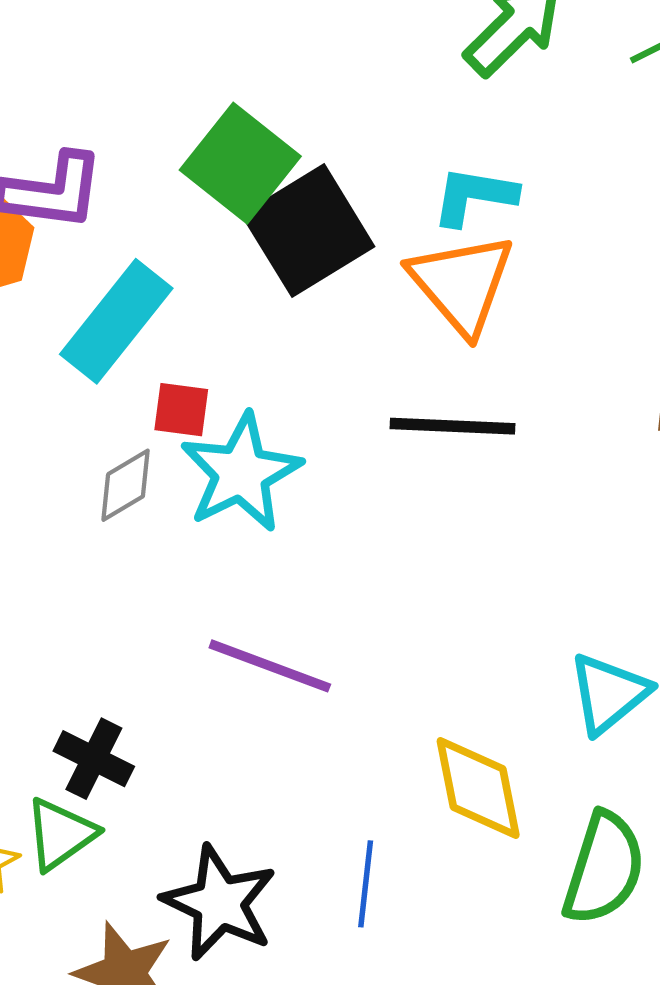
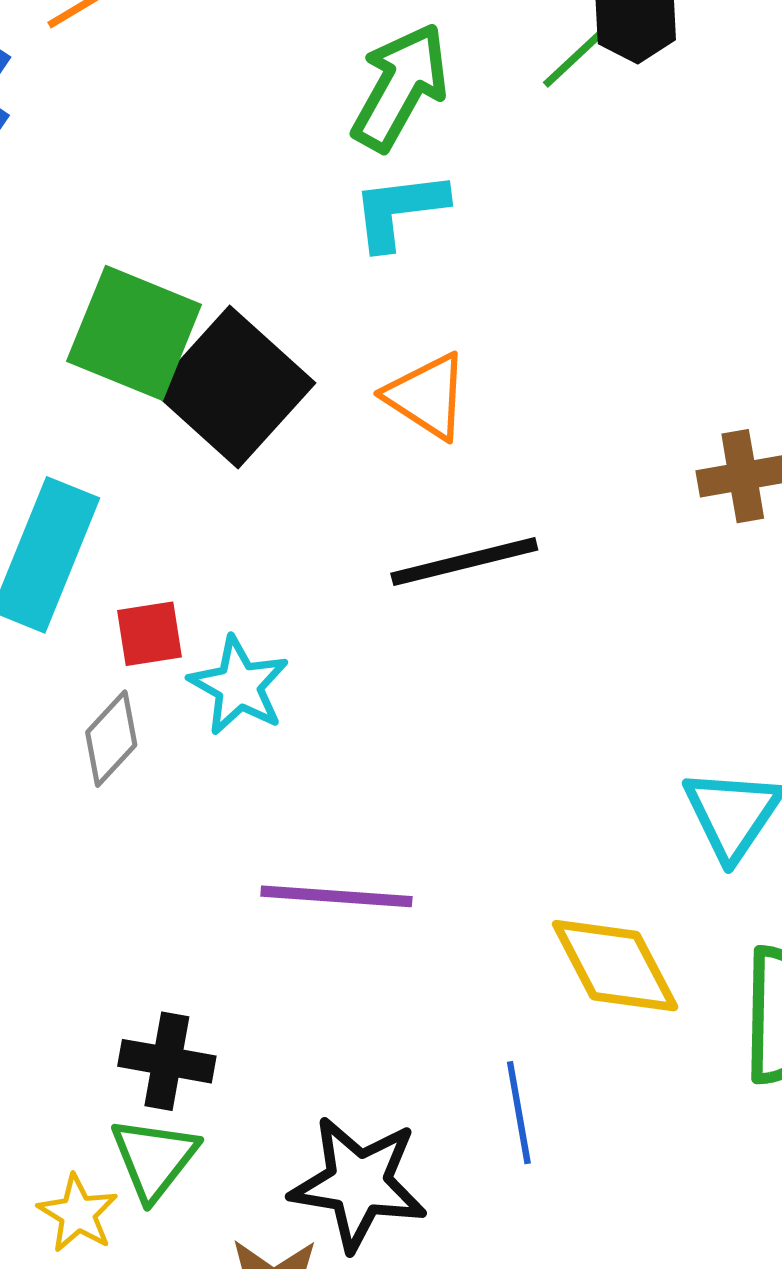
cyan L-shape: (474, 196) -> (399, 210), moved
orange triangle: (462, 284) -> (427, 396), size x0.7
cyan star: (241, 473) -> (239, 686), size x0.7

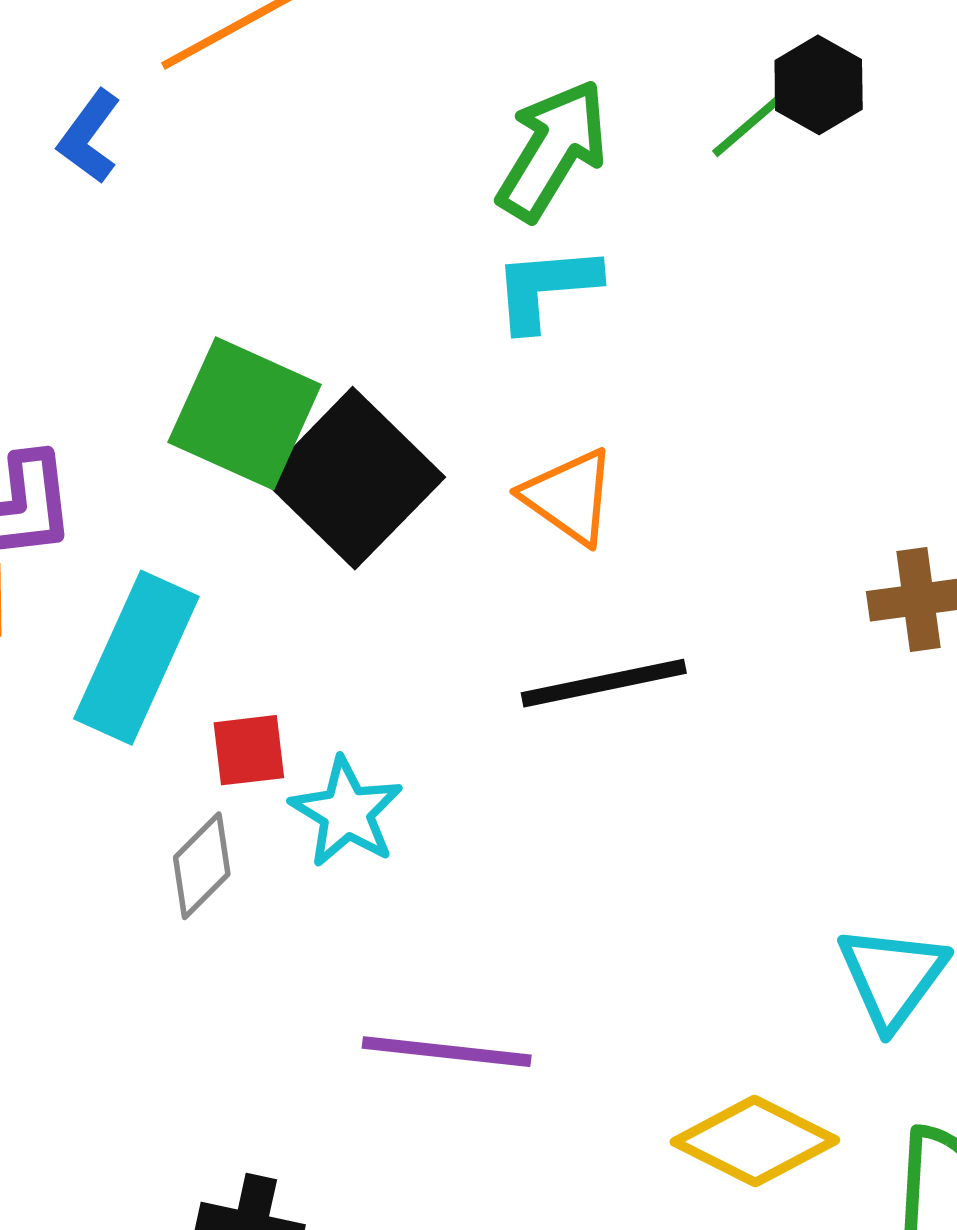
yellow diamond: (615, 966) -> (755, 1141), turned -38

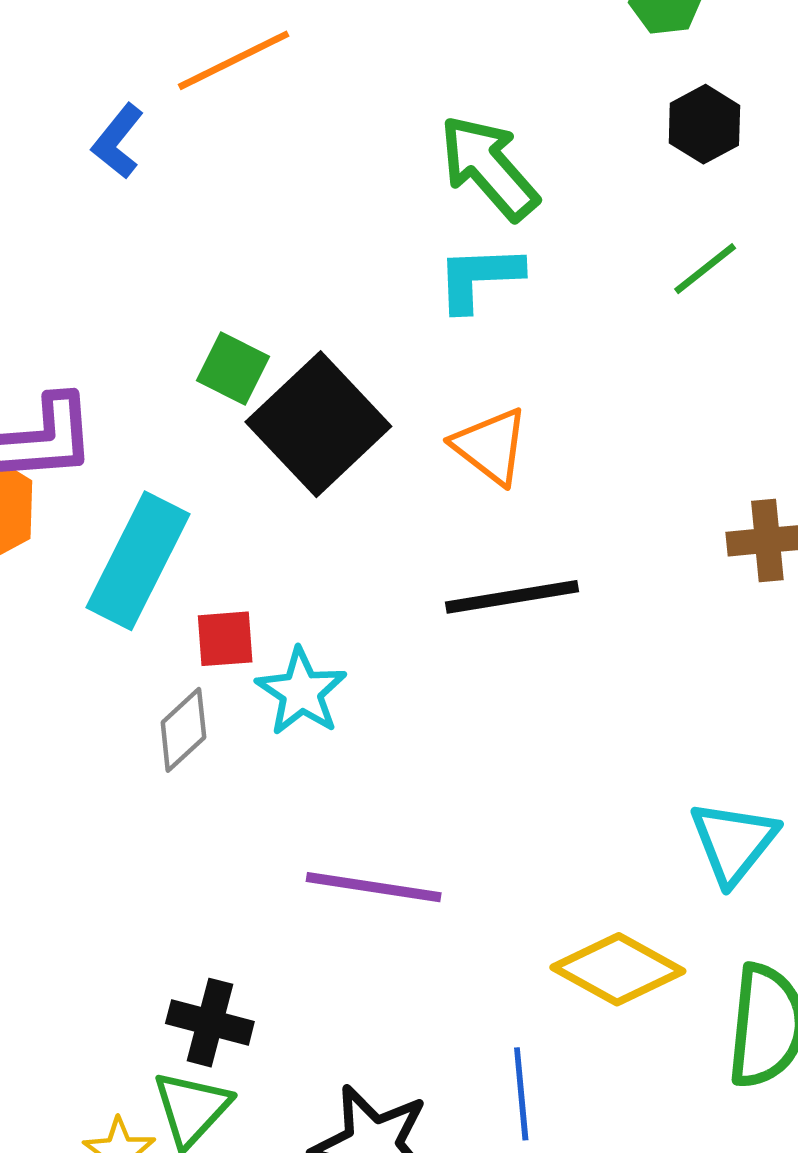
green line: (750, 124) -> (705, 269), moved
green arrow: (552, 150) -> (489, 168), turned -75
green square: (245, 413) -> (233, 368), size x0.6

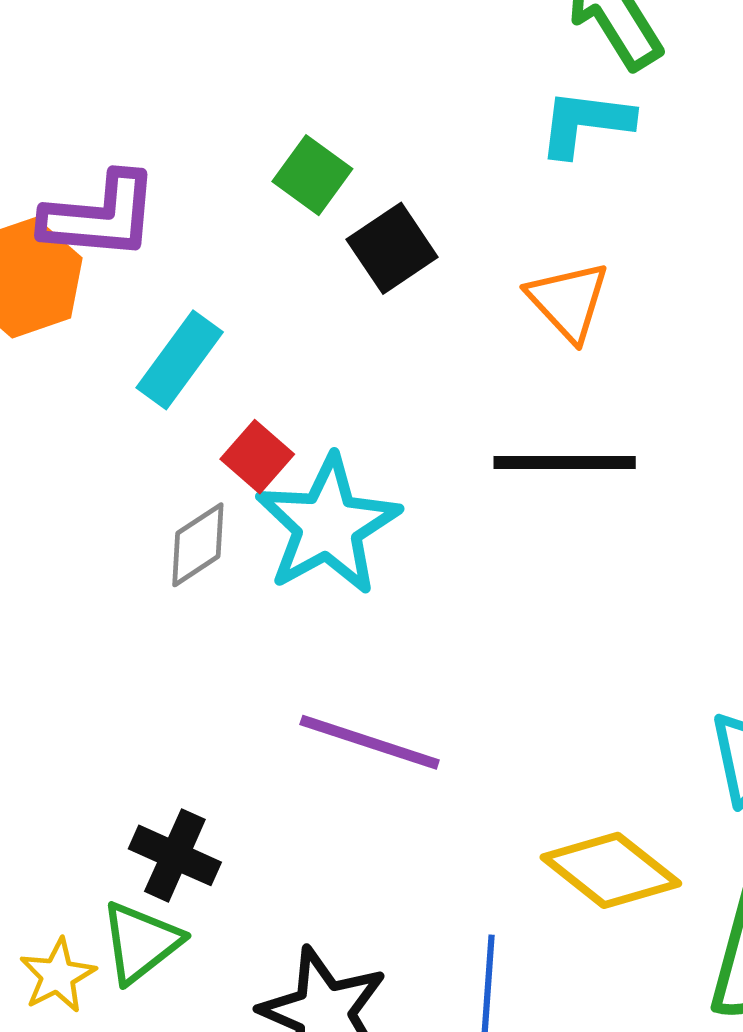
black square: (318, 424) -> (392, 248), size x0.6
cyan rectangle: (138, 561) -> (180, 360), size x0.7
red square: (225, 639) -> (257, 457), turned 36
cyan star: (301, 692) -> (328, 525), size x1.5

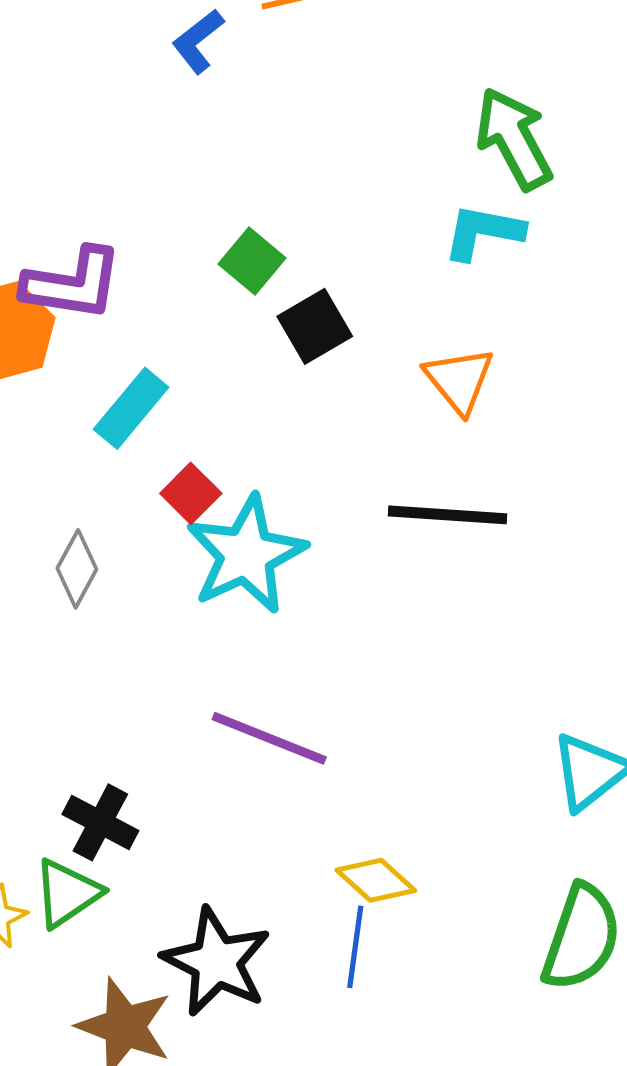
gray diamond: (198, 545) -> (77, 569), moved, turned -32
yellow diamond: (611, 870) -> (376, 880), moved, size x0.7

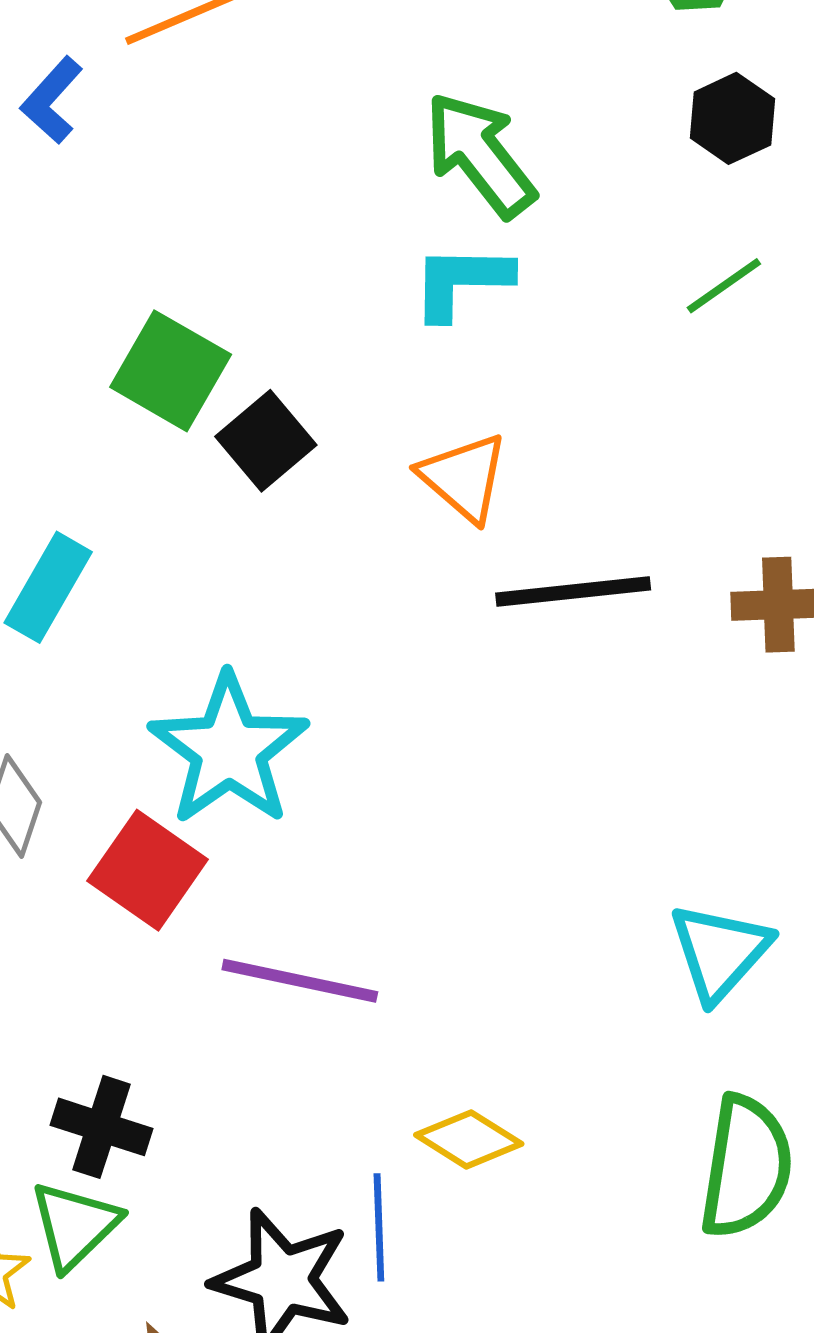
green square: (252, 261) -> (171, 371), size x1.4
red square: (191, 493) -> (148, 870), moved, size x1.5
black line: (447, 515) -> (573, 592), moved
blue line: (355, 947) -> (379, 1227), moved

